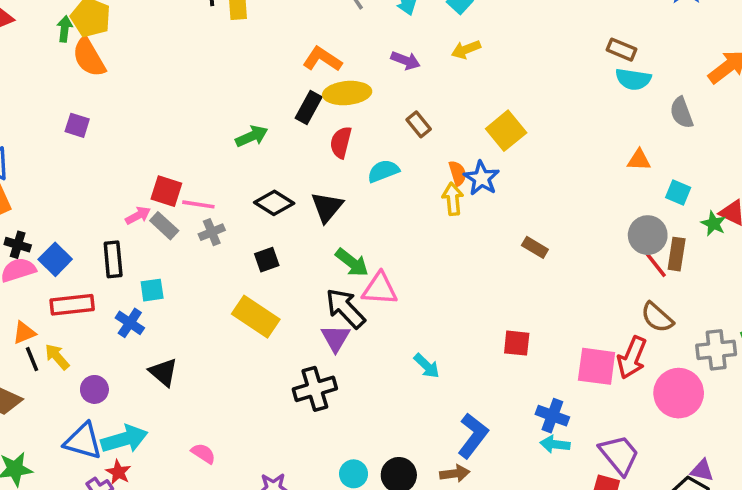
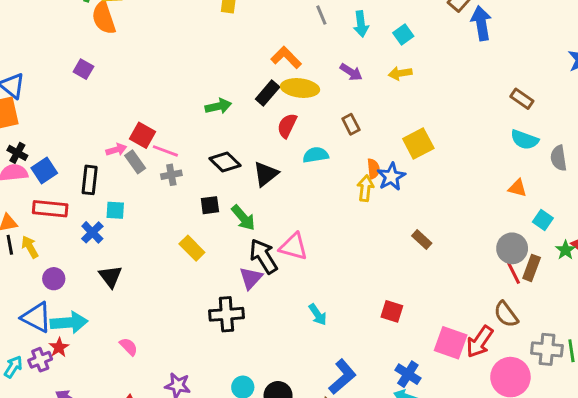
cyan semicircle: (633, 79) -> (524, 140), moved
green arrow: (352, 263) -> (243, 218), moved
yellow rectangle: (256, 317) -> (192, 248), size x0.7

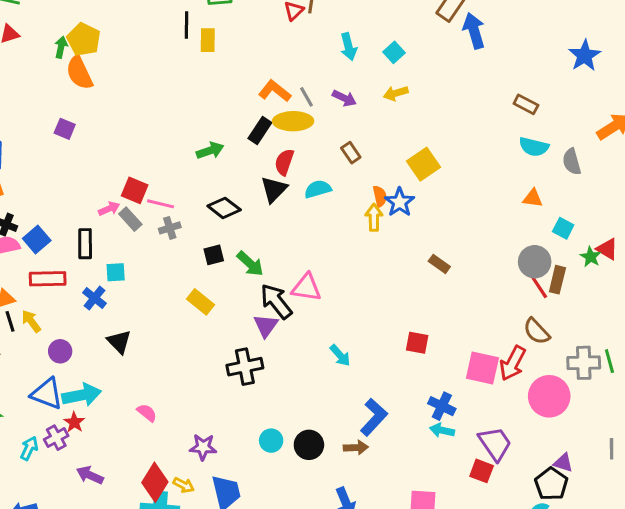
gray line: (321, 15) -> (307, 97), moved
black triangle: (266, 174) -> (274, 189), moved

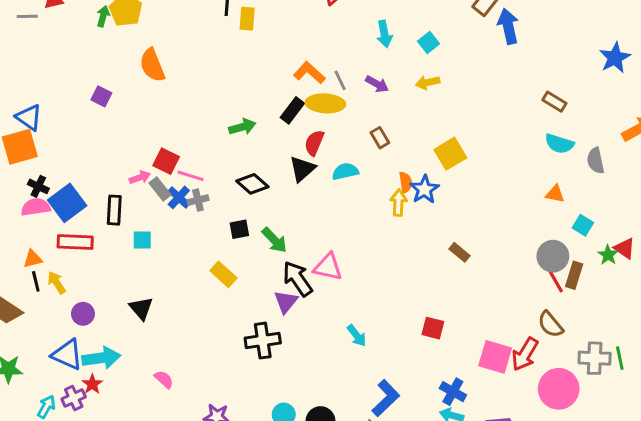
orange semicircle: (79, 73) -> (152, 65), moved
blue square: (37, 239) -> (67, 203), size x1.4
blue cross: (95, 298) -> (179, 197), moved

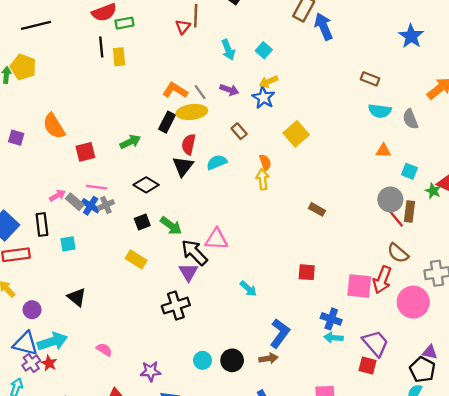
orange semicircle: (152, 65) -> (54, 126), moved
red square: (166, 161) -> (85, 152), moved, turned -30
blue star: (424, 189) -> (263, 98), moved
purple cross: (74, 398) -> (31, 363), moved

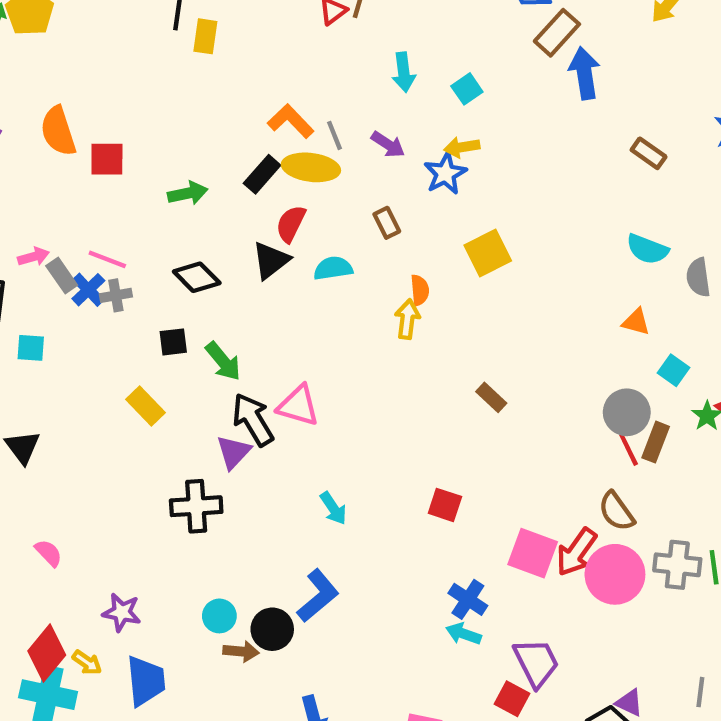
brown rectangle: (370, 79) -> (649, 153), moved
red square: (85, 152) -> (107, 159), moved
pink circle: (413, 302) -> (615, 574), moved
blue L-shape: (280, 333) -> (318, 596), moved
brown arrow: (269, 358) -> (241, 651), moved

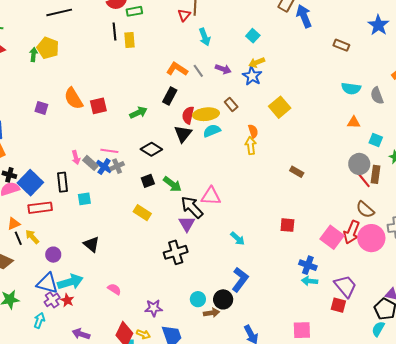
cyan arrow: (404, 72) -> (205, 37), moved
yellow ellipse: (311, 167) -> (206, 114), moved
pink arrow: (34, 257) -> (76, 158), turned 104
pink square: (533, 553) -> (332, 237), turned 30

